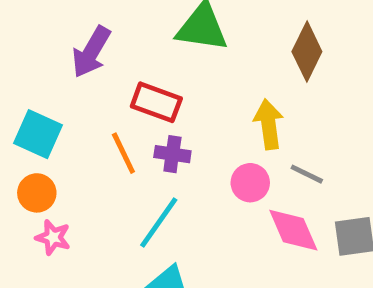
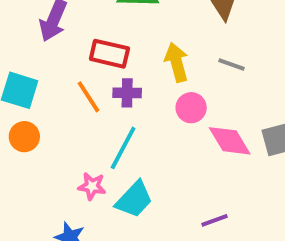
yellow arrow: (269, 124) -> (177, 62), moved
gray line: (307, 174) -> (231, 64), moved
pink star: (53, 237) -> (92, 186), moved

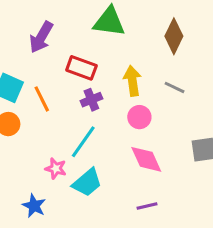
purple cross: (127, 93) -> (91, 100), turned -30
orange line: (89, 97) -> (42, 99), moved
pink diamond: (230, 141) -> (146, 159), moved

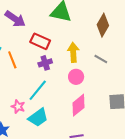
purple arrow: (41, 37) -> (15, 19), turned -90
pink diamond: (146, 159) -> (78, 105), turned 70

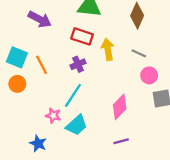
red rectangle: (40, 41) -> (82, 36), moved
pink circle: (76, 77) -> (149, 75), moved

